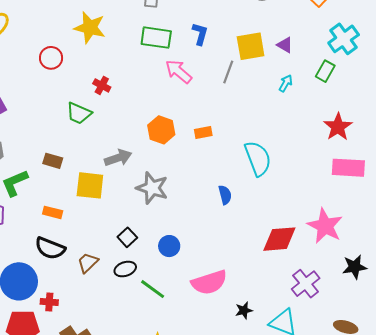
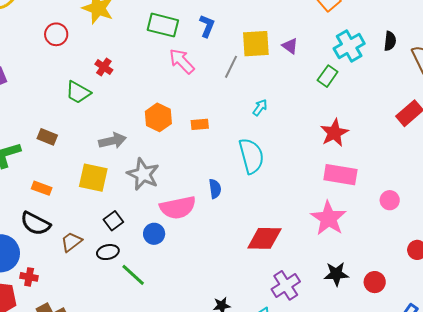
cyan arrow: (286, 83) -> (260, 107), moved
yellow square: (90, 185) -> (93, 178), moved
pink star: (325, 226) -> (329, 218), moved
pink semicircle: (209, 282) -> (178, 208), moved

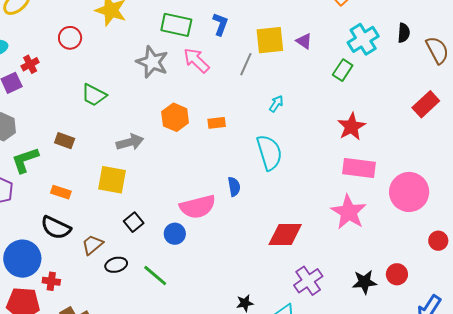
red cross: (104, 67) -> (30, 64), moved, turned 30
gray star: (143, 174) -> (152, 62), moved
pink circle: (390, 200) -> (409, 192), size x2.0
black ellipse: (108, 252) -> (116, 265), moved
black star: (336, 274) -> (364, 282), moved

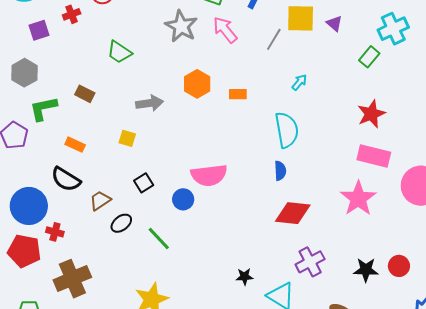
red cross: (30, 64) -> (72, 14), moved
yellow square: (112, 180) -> (127, 138), size x0.6
blue semicircle: (234, 187) -> (280, 171), moved
black ellipse: (116, 265) -> (121, 223), turned -30

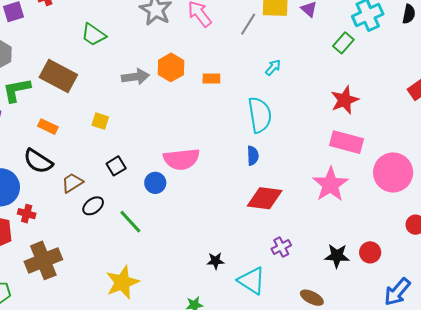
brown rectangle: (85, 94) -> (58, 76), size x1.8
gray arrow: (149, 103) -> (135, 77), moved
purple cross: (310, 262) -> (281, 247), size x0.7

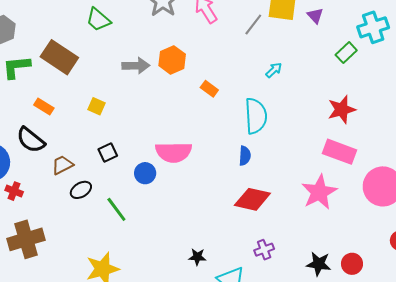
orange rectangle: (211, 78) -> (209, 89), moved, turned 30

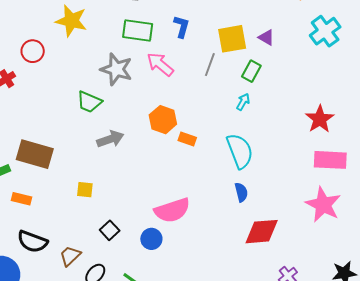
green trapezoid: (98, 20) -> (89, 102), moved
green rectangle: (346, 53) -> (251, 71), moved
orange hexagon: (172, 60) -> (163, 120), moved
orange rectangle: (44, 106) -> (22, 199), moved

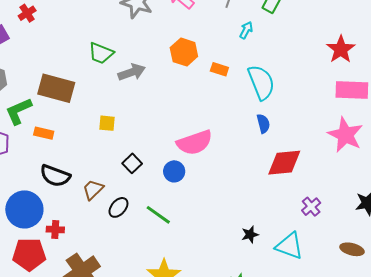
green trapezoid: (89, 102) -> (101, 53), moved
cyan arrow: (243, 102) -> (246, 30), moved
orange rectangle: (187, 139) -> (219, 69), moved

